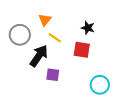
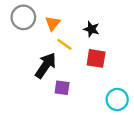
black star: (88, 28) -> (91, 29), moved
gray circle: (20, 35) -> (23, 17), moved

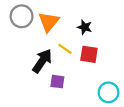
orange triangle: (53, 23) -> (49, 22), size x1.5
yellow line: (64, 44) -> (65, 49), moved

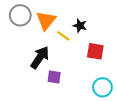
yellow line: (65, 49) -> (63, 36), moved
red square: (89, 54) -> (95, 51), moved

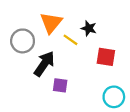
gray circle: (20, 15) -> (23, 41), moved

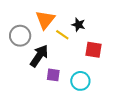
cyan circle: (114, 97) -> (80, 81), moved

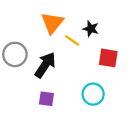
gray circle: (20, 36) -> (15, 54), moved
purple square: (53, 75) -> (46, 99), moved

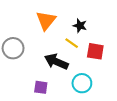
yellow line: (72, 40) -> (72, 43), moved
black arrow: (45, 65) -> (56, 62), moved, turned -100

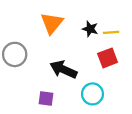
yellow line: (72, 43) -> (111, 32), moved, turned -40
red square: (95, 51) -> (108, 58), turned -30

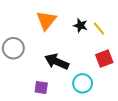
yellow line: (111, 32) -> (99, 29), turned 56
red square: (108, 58) -> (104, 59), moved

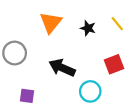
yellow line: (99, 29) -> (117, 24), moved
purple square: (41, 87) -> (27, 96), moved

